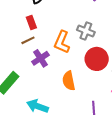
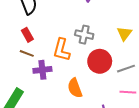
brown line: (28, 40) -> (27, 53), turned 56
purple cross: (40, 58) -> (42, 70), turned 36

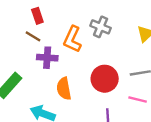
red circle: (100, 61) -> (105, 79), moved
orange semicircle: (75, 88) -> (64, 89), moved

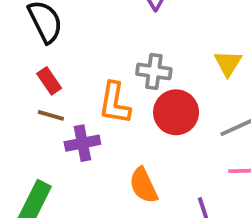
red circle: (105, 79) -> (176, 112), moved
orange semicircle: (64, 89) -> (144, 185), moved

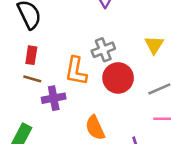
gray cross: (154, 71) -> (103, 50), turned -30
red rectangle: (49, 81) -> (31, 55), turned 42

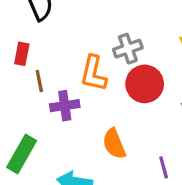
red rectangle: (31, 55) -> (22, 54), moved
brown line: (32, 79) -> (39, 81), turned 60

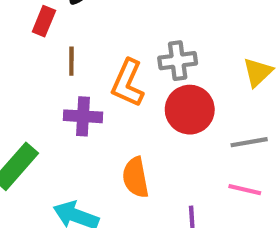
red rectangle: (22, 54) -> (44, 21), moved
brown line: (39, 81) -> (71, 61), moved

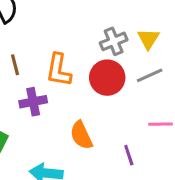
gray cross: (178, 61) -> (114, 41), moved
gray line: (249, 142) -> (150, 75), moved

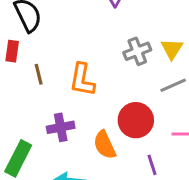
red circle: (107, 78) -> (136, 120), moved
purple cross: (33, 102) -> (61, 127), moved

